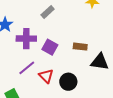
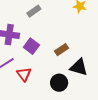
brown rectangle: (80, 47) -> (62, 50), turned -48
black circle: (68, 82) -> (59, 83), moved

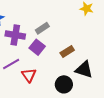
gray rectangle: (34, 11) -> (42, 28), moved

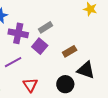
red triangle: (29, 75) -> (30, 85), moved

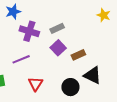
purple square: (40, 46) -> (58, 48), moved

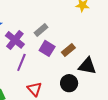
purple cross: (29, 31) -> (15, 40), turned 36
purple line: (21, 59) -> (21, 62), moved, turned -30

